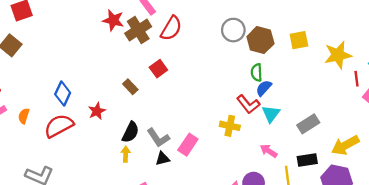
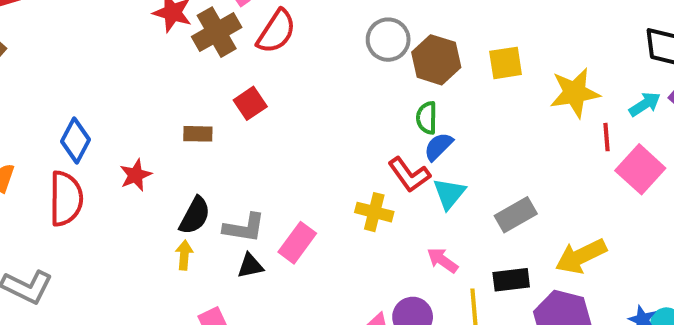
brown rectangle: (130, 87) -> (198, 134), turned -48
red semicircle: (59, 126) -> (66, 199), turned 116
gray L-shape: (158, 138) -> (244, 228), turned -50

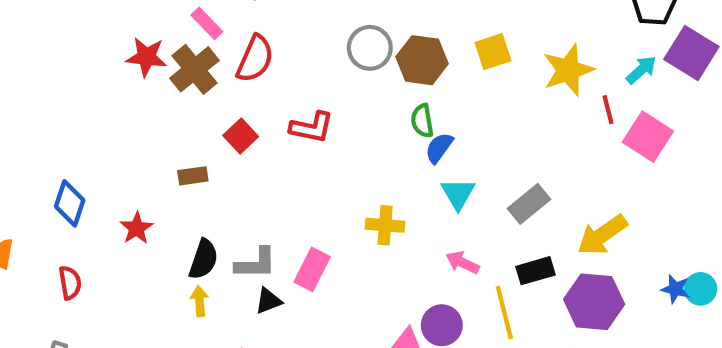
red L-shape: (409, 175) -> (312, 127), moved, turned -33
red semicircle: (66, 199) -> (70, 283), moved, size x0.6

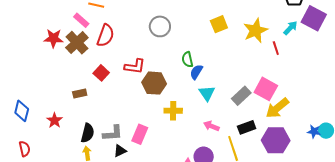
brown hexagon: (422, 60) -> (154, 83), moved
pink square: (648, 137) -> (266, 89), moved

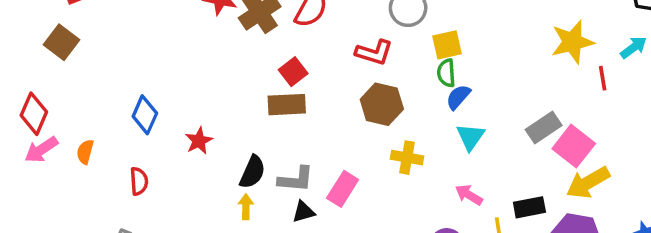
yellow square: (219, 24) -> (447, 45), moved
red L-shape: (135, 66) -> (374, 52), moved
brown rectangle: (80, 94) -> (287, 105), moved, size x1.5
gray rectangle: (241, 96) -> (544, 127), moved

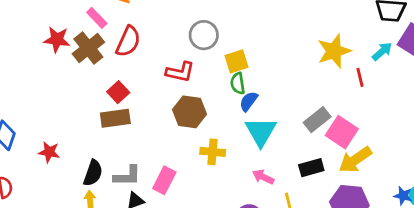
cyan triangle: (471, 137) -> (261, 132), size x1.4
red star: (199, 141) -> (49, 152), turned -30
black rectangle: (529, 207) -> (311, 168), moved

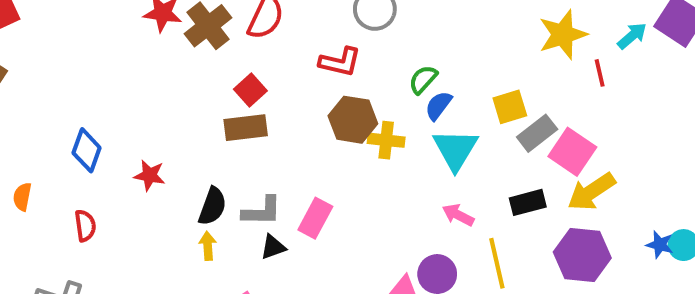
yellow square: (237, 61) -> (510, 107), moved
green semicircle: (238, 83) -> (423, 79), turned 50
yellow cross: (213, 152) -> (386, 140), moved

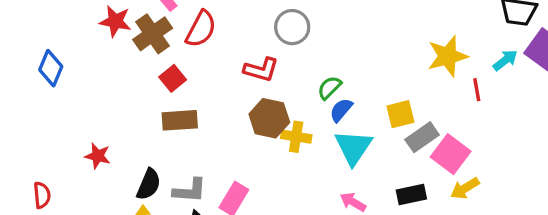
red square: (250, 90) -> (173, 78), moved
blue diamond: (87, 150) -> (51, 68), moved
yellow arrow: (591, 192) -> (465, 188), size x0.7

